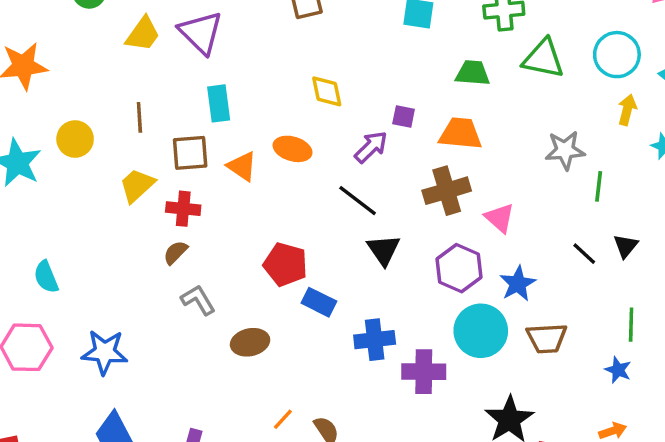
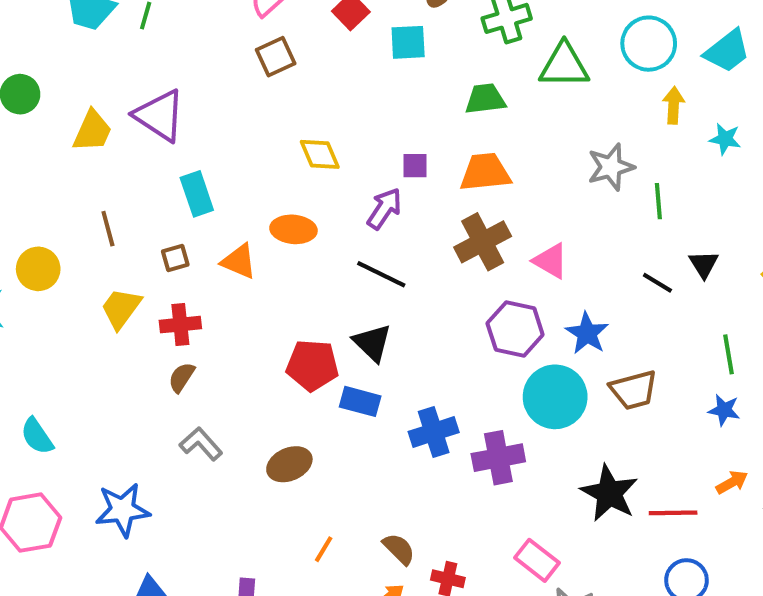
brown square: (190, 153) -> (175, 258), size x0.6
black triangle: (383, 250) -> (372, 343), moved
gray L-shape: (198, 300) -> (201, 444), moved
orange line: (283, 419) -> (324, 549), moved

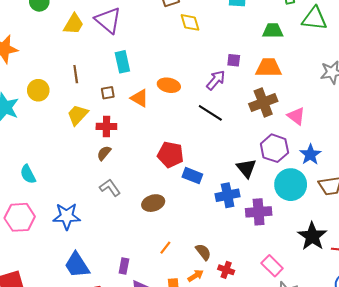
yellow diamond: (320, 154) -> (190, 22), moved
black triangle: (372, 343) -> (246, 168), moved

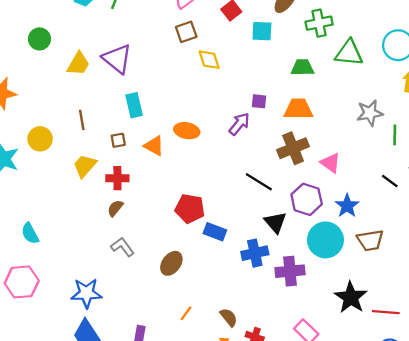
black line: (210, 113) -> (259, 182), moved
brown ellipse: (153, 203) -> (171, 263), turned -35
blue star: (67, 216) -> (86, 293), moved

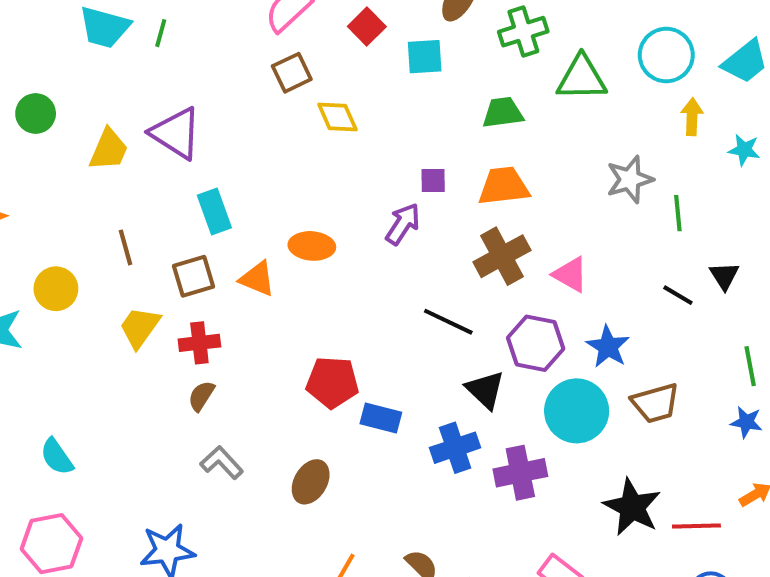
brown square: (118, 140) -> (193, 276), size x1.5

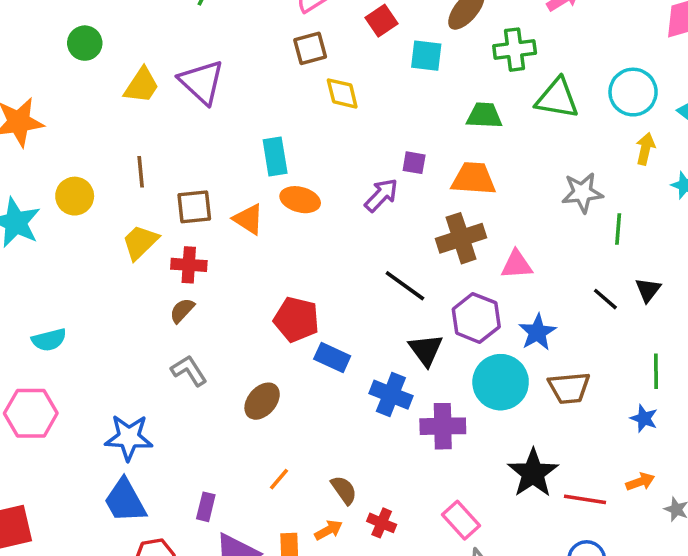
cyan rectangle: (214, 211) -> (275, 157), moved
pink triangle: (570, 274) -> (517, 265), turned -44
blue cross: (455, 448) -> (391, 395), turned 30
cyan semicircle: (57, 457) -> (49, 340), turned -80

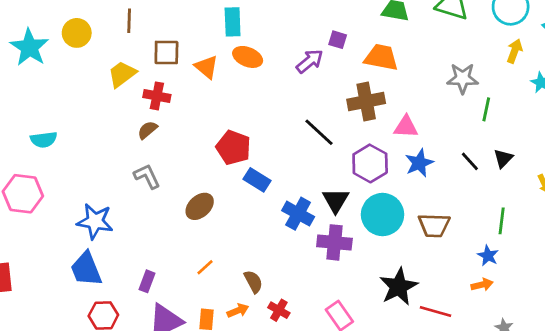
blue star: (537, 332) -> (419, 163), moved
black triangle: (426, 350) -> (336, 200), moved
orange arrow: (640, 482) -> (482, 285), moved

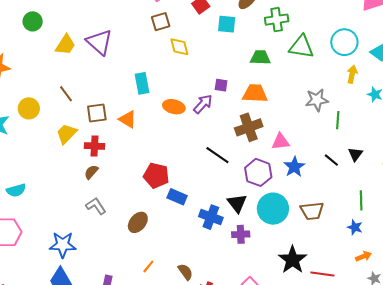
brown line: (129, 21) -> (66, 94), turned -30
orange ellipse: (248, 57) -> (174, 107), moved
purple cross: (334, 242) -> (241, 234), size x0.7
orange arrow: (482, 285) -> (364, 256), moved

